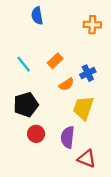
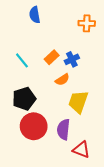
blue cross: (88, 73) -> (72, 59), moved
red circle: (36, 134) -> (34, 126), size x1.6

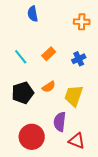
blue cross: (72, 59) -> (79, 59), moved
orange semicircle: (62, 80) -> (49, 87), moved
red circle: (34, 126) -> (32, 137), moved

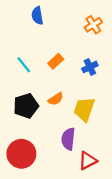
orange cross: (82, 22) -> (93, 25), turned -35
red circle: (32, 137) -> (21, 154), moved
red triangle: (77, 141) -> (88, 161), turned -48

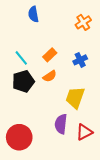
orange semicircle: (56, 99) -> (50, 76), moved
black pentagon: (26, 106) -> (23, 81), moved
red triangle: (88, 161) -> (84, 132), moved

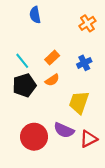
purple semicircle: (61, 124) -> (64, 130), turned -72
red circle: (19, 137) -> (34, 137), moved

